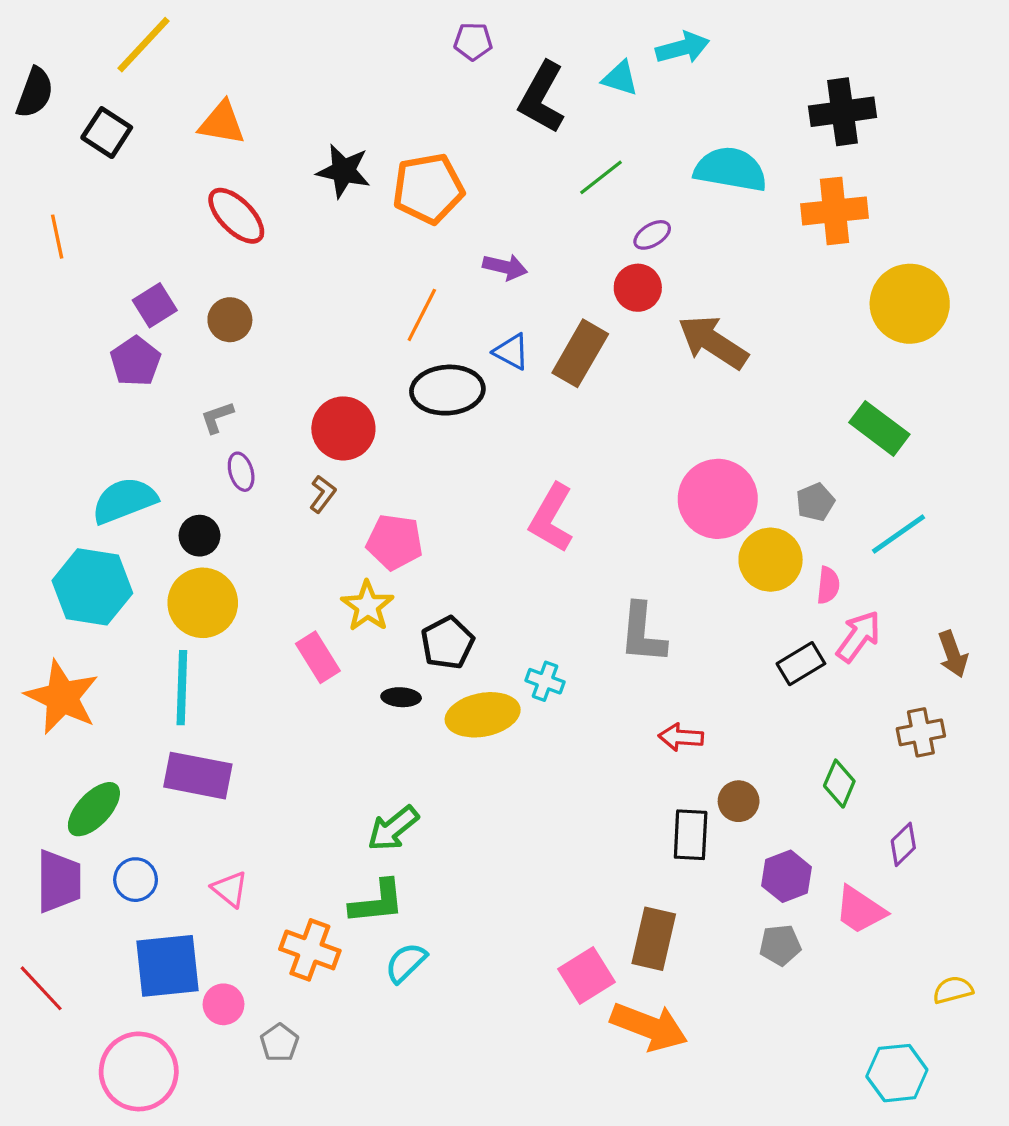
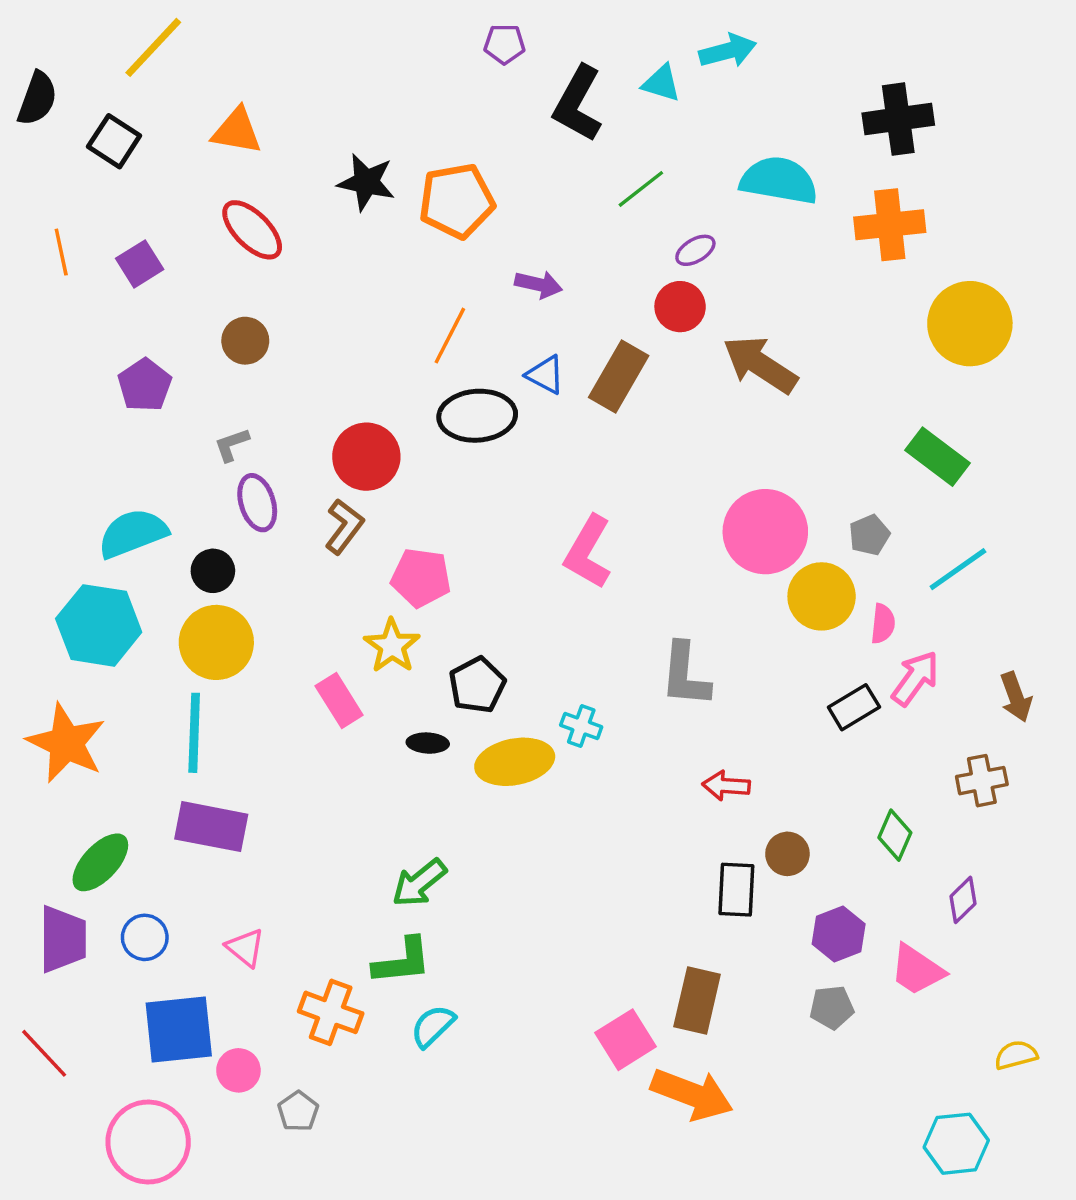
purple square: (155, 305) -> (140, 264), moved
purple ellipse: (241, 472) -> (257, 503), size x1.4
brown L-shape: (323, 494) -> (344, 527), size x1.4

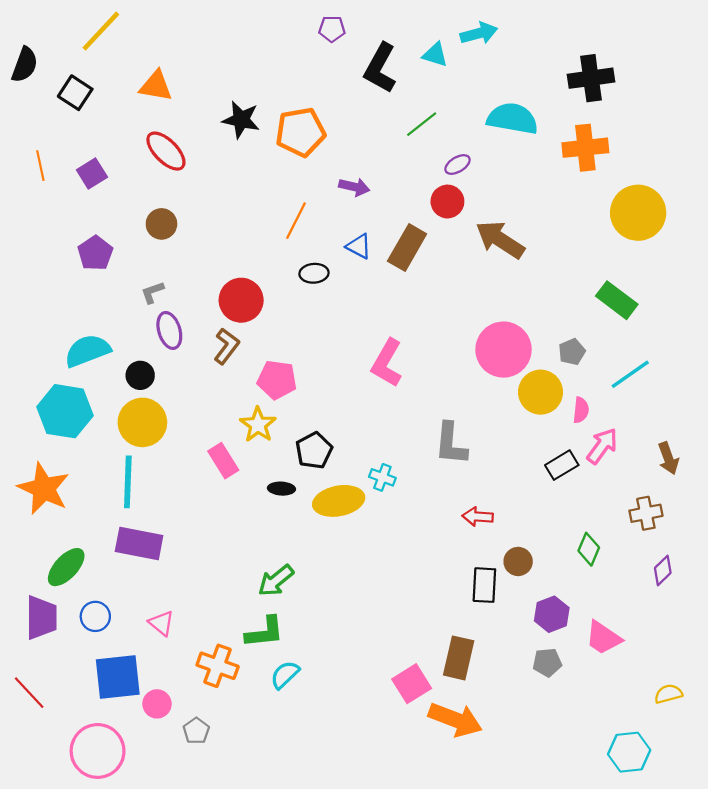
black ellipse: (477, 416) -> (314, 273), size x0.6
purple diamond: (963, 900) -> (663, 570), moved

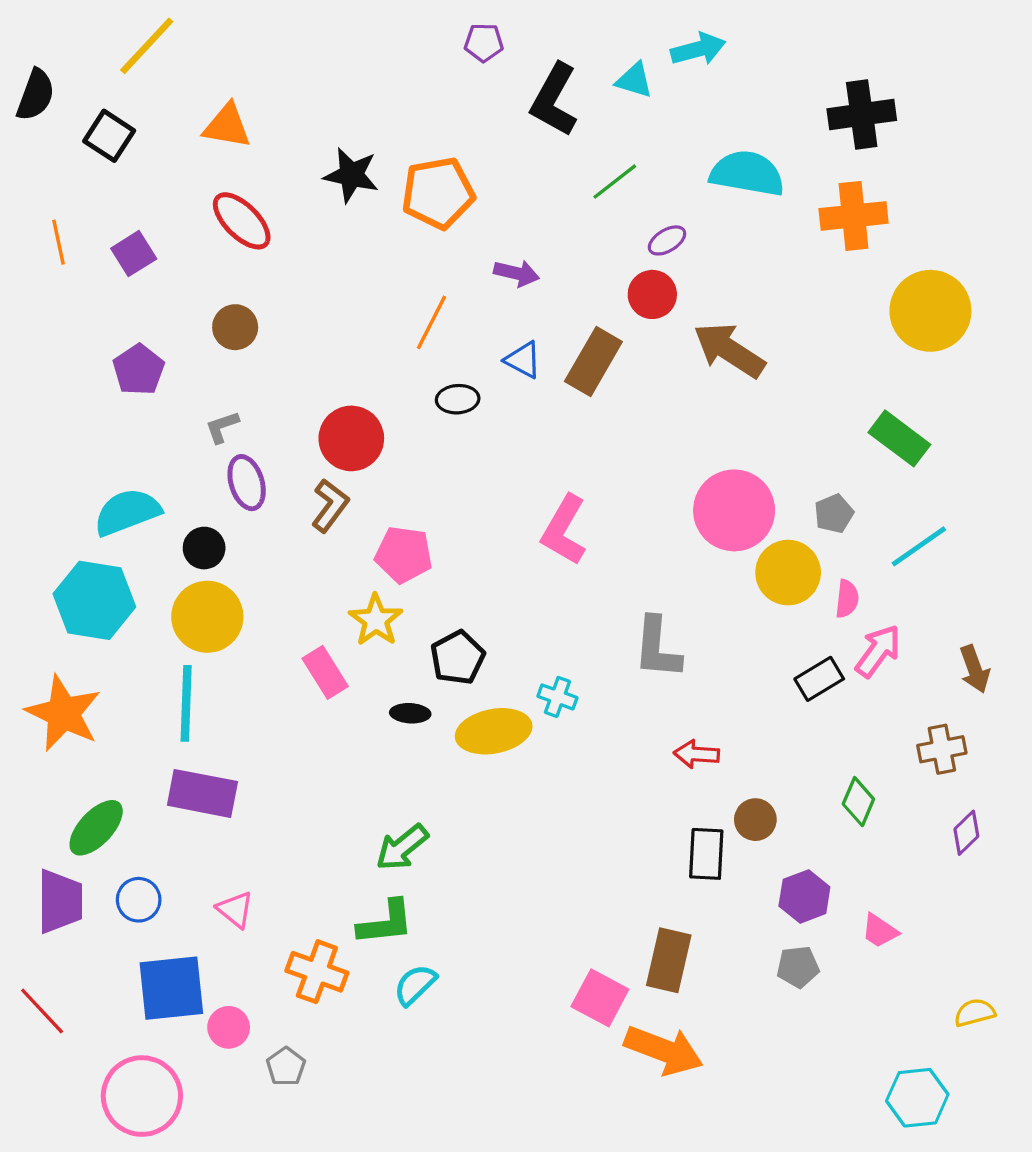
pink trapezoid: (603, 638) -> (880, 931), size x0.7
pink square: (412, 684) -> (600, 998), turned -30

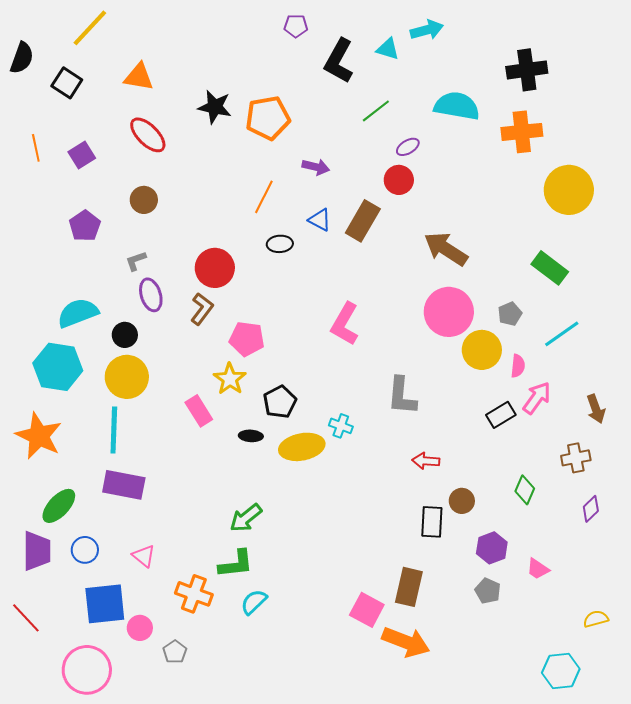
brown arrow: (729, 350) -> (446, 249), moved
gray pentagon: (798, 967) -> (488, 591), turned 30

